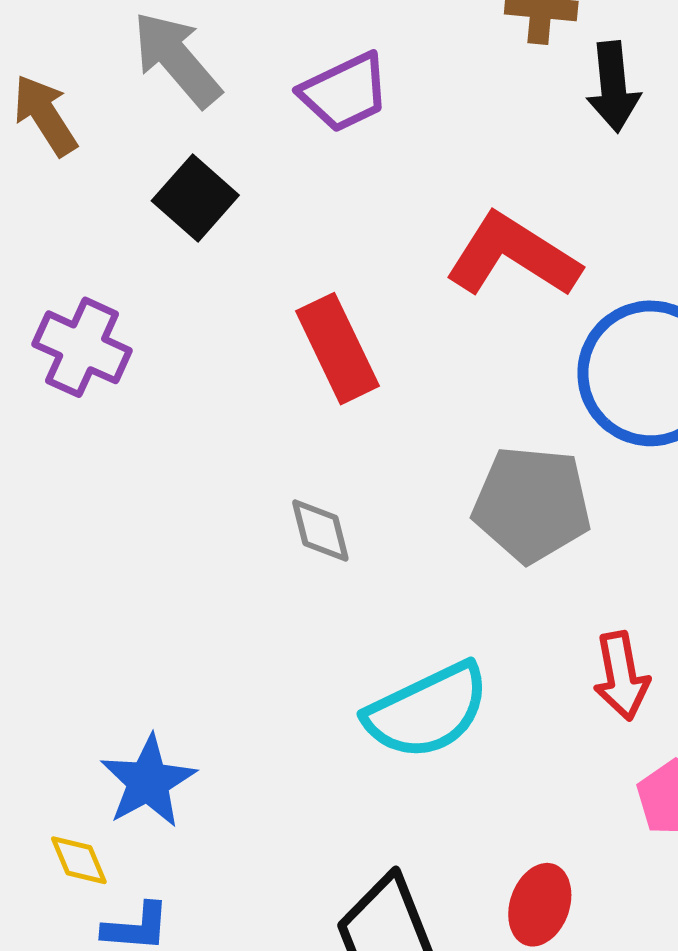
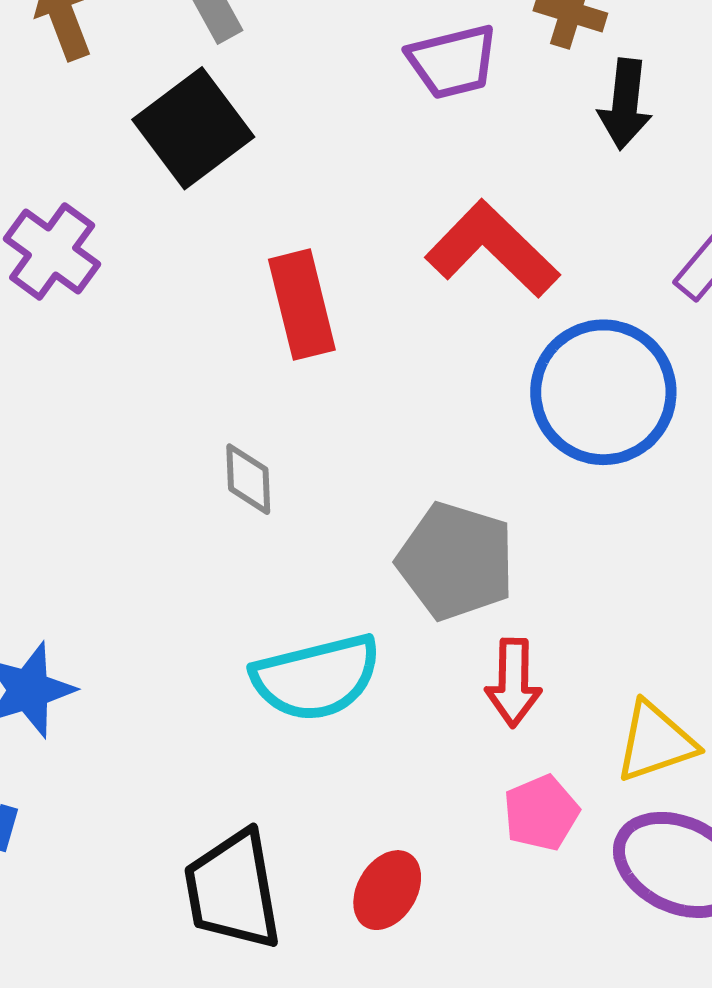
purple trapezoid: (345, 92) -> (453, 62), moved
black square: (195, 198) -> (193, 128), size x1.4
gray pentagon: (532, 504) -> (456, 561), moved

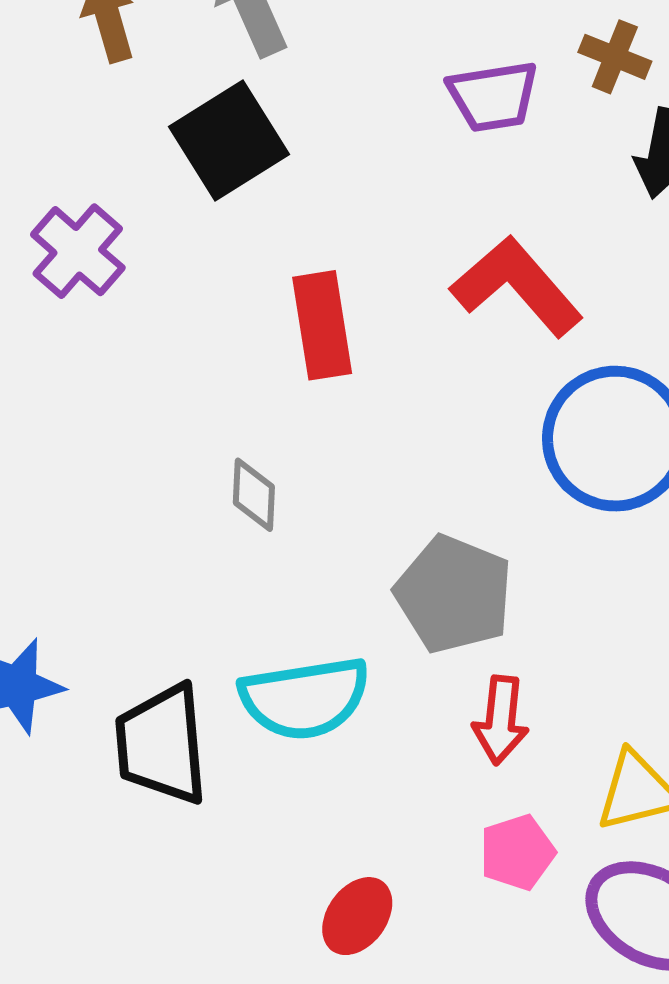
black trapezoid: (233, 890) -> (162, 744), moved

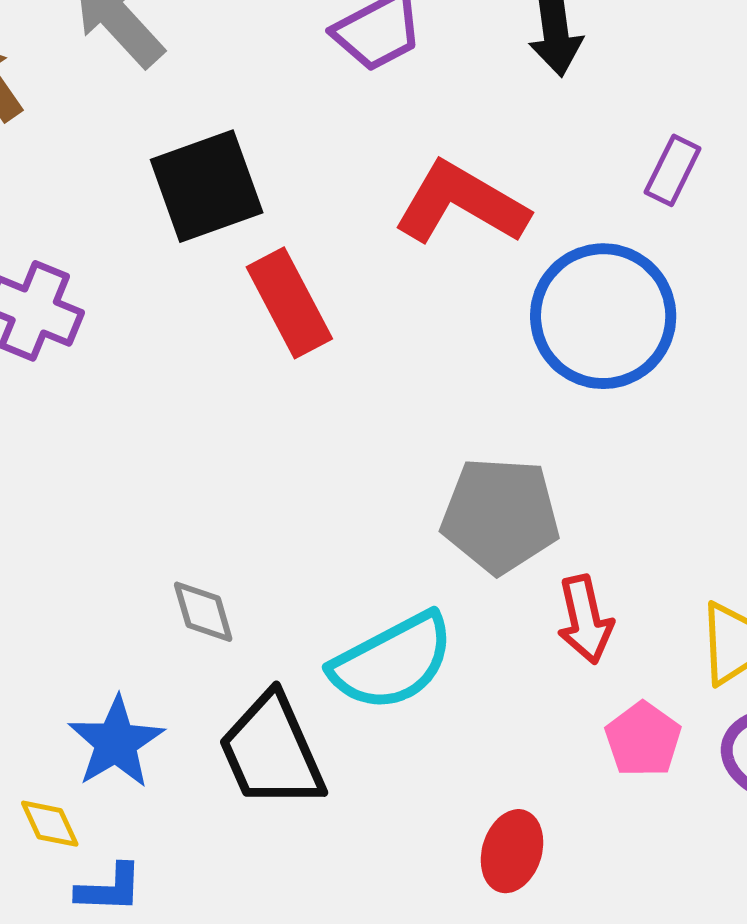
black square: (229, 140) -> (207, 186), moved, turned 31
gray diamond: (254, 495) -> (203, 612), moved

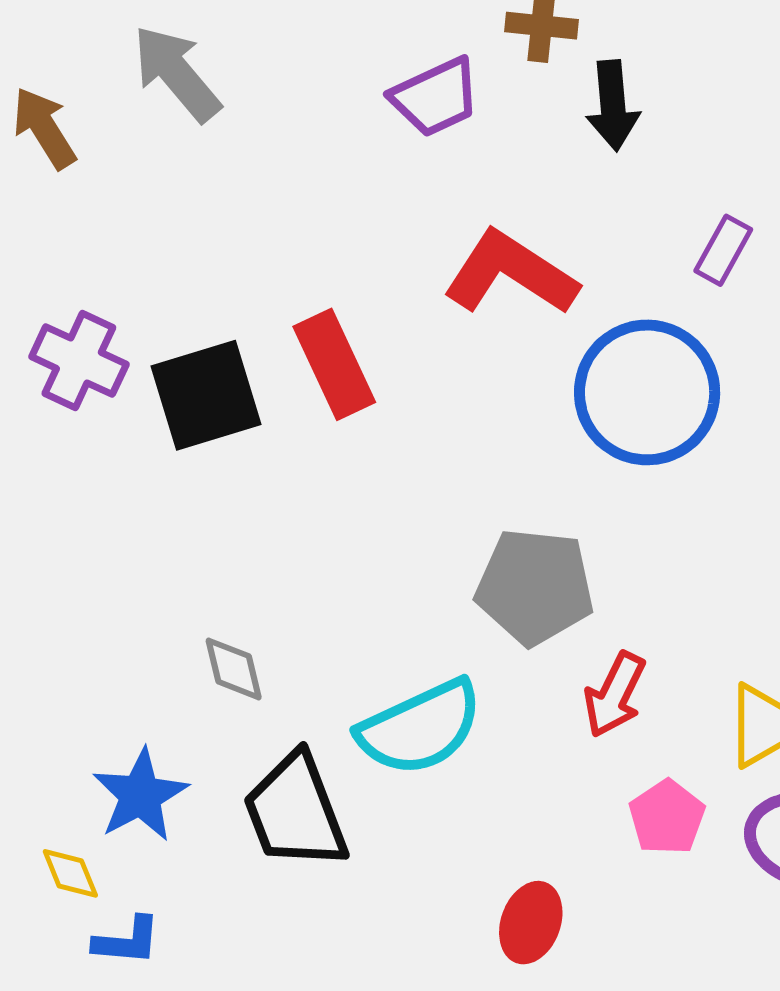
black square: (207, 186) -> (206, 395), moved
red arrow: (585, 620) -> (615, 695), turned 36

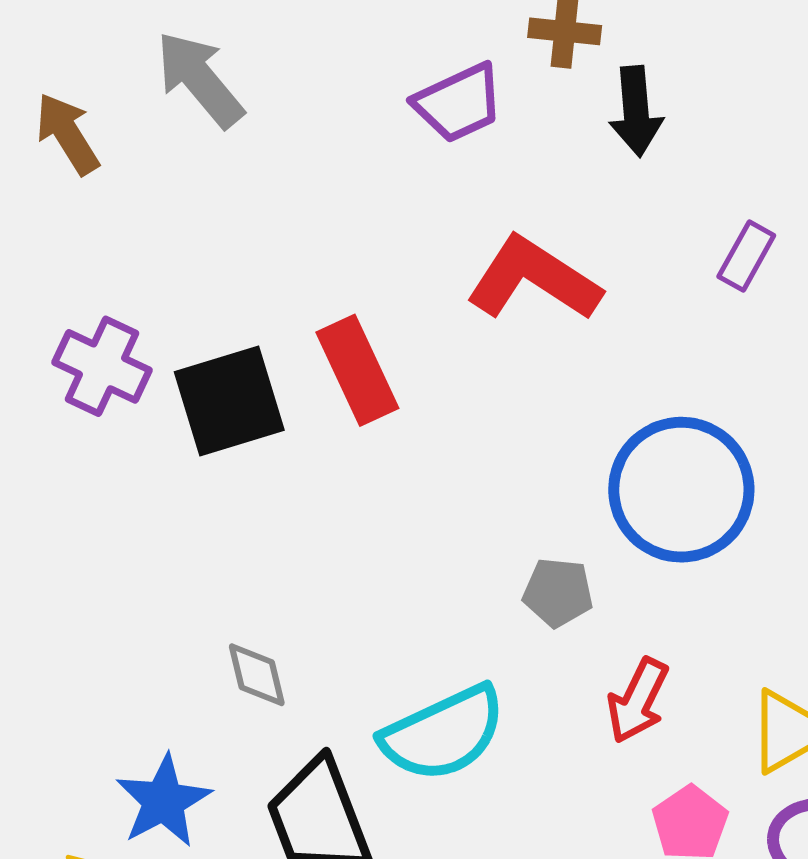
blue circle: (647, 392) -> (681, 490), moved
gray pentagon: (535, 587) -> (558, 592), size x0.6

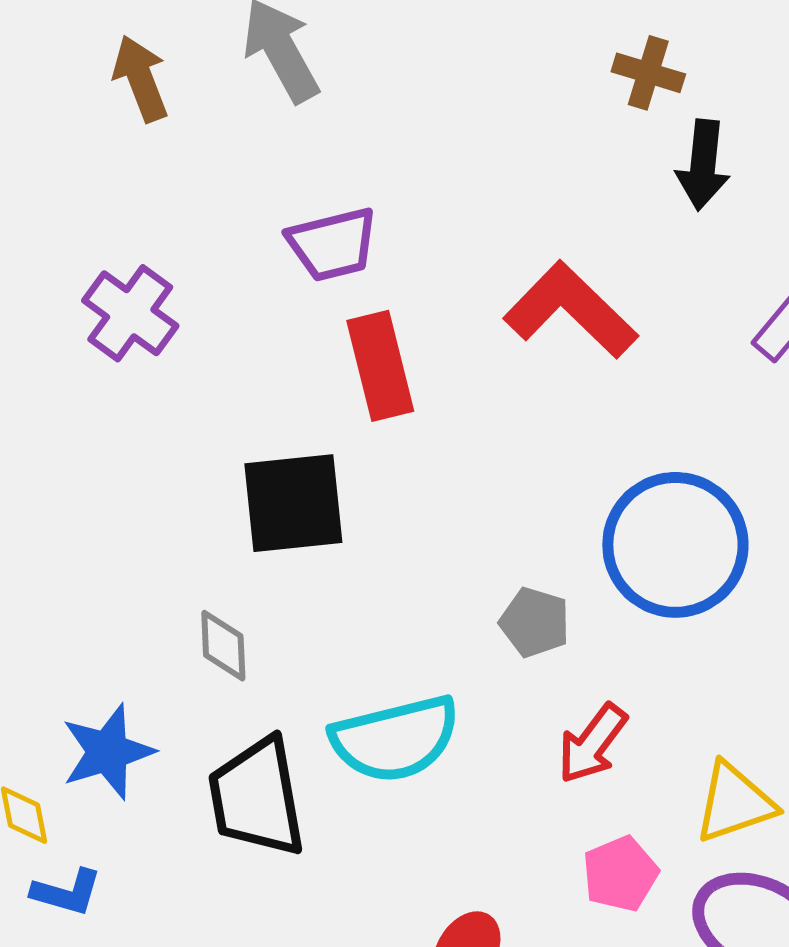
purple trapezoid: (459, 103) -> (333, 244), moved
black square: (229, 401) -> (293, 503), moved

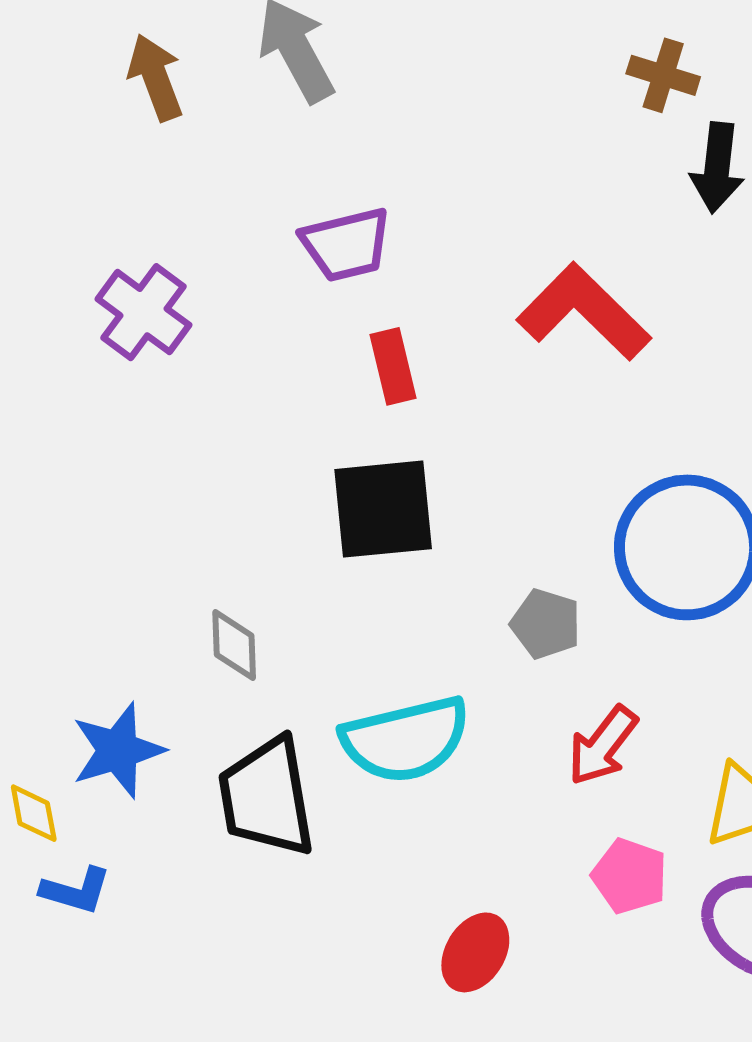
red rectangle: (380, 366) -> (393, 366), size x0.7
black square: (293, 503) -> (383, 509), moved
pink pentagon: (620, 874) -> (630, 876), turned -30

